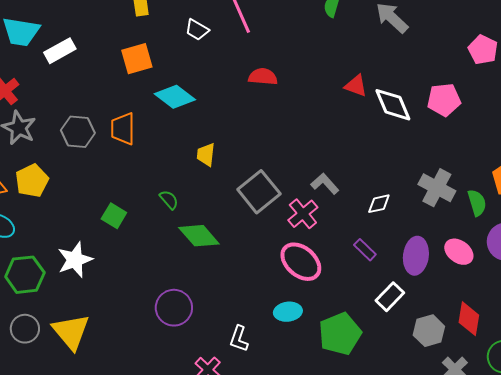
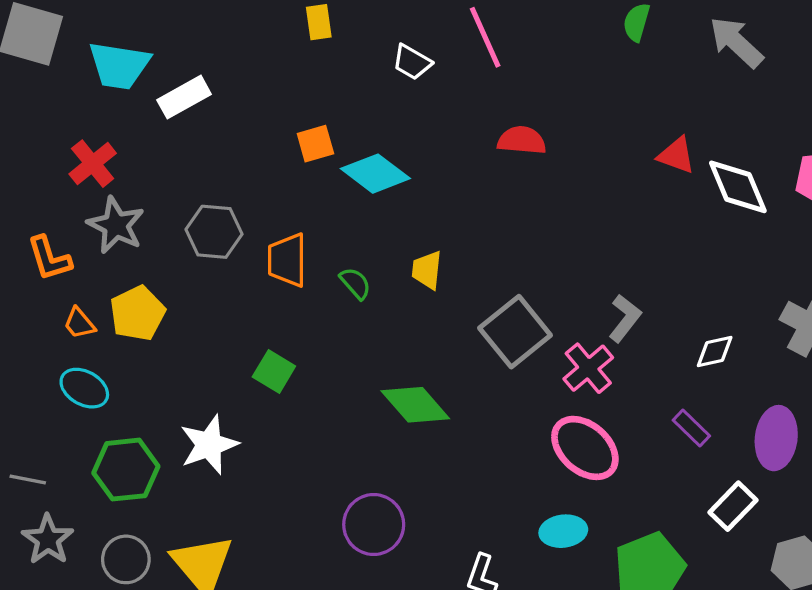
orange square: (137, 59) -> (315, 144), moved, size x0.7
orange trapezoid: (123, 129) -> (287, 260), moved
gray L-shape: (325, 184) -> (625, 318), turned 80
green semicircle: (169, 200) -> (355, 283), moved

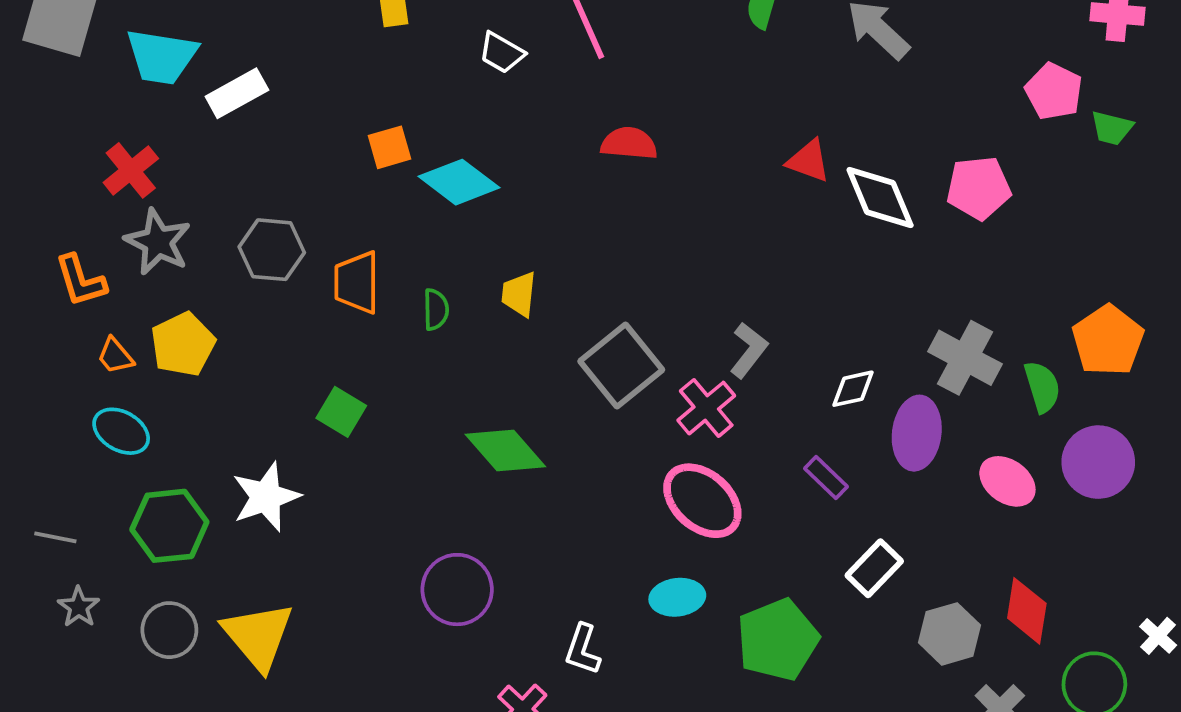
green semicircle: (355, 283) -> (436, 310), turned 40
purple ellipse: (776, 438) -> (917, 433), moved
gray star: (48, 539) -> (79, 607), size x0.7

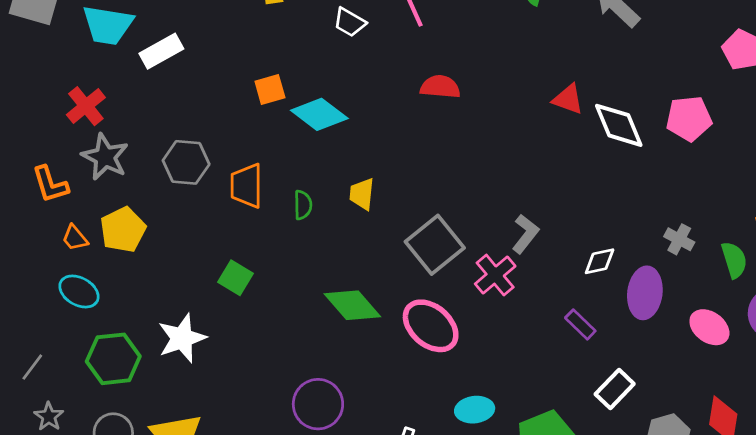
gray cross: (965, 358) -> (679, 239), size x0.6
pink ellipse: (702, 501) -> (431, 326), moved
gray line: (55, 537) -> (32, 367), turned -64

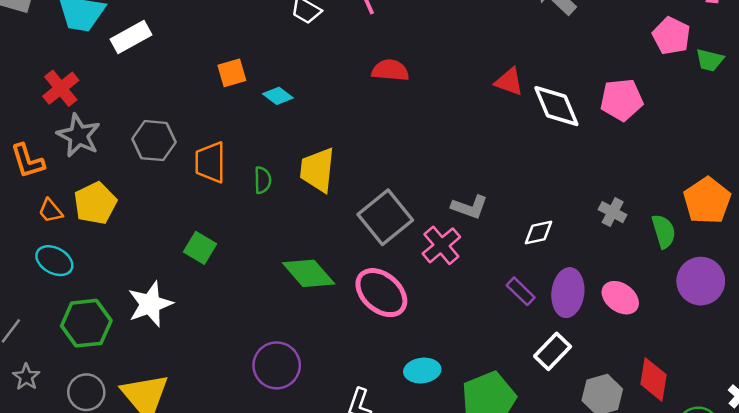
cyan diamond: (319, 114) -> (278, 96), size x0.6
yellow trapezoid: (362, 194) -> (318, 170), size x1.5
gray L-shape: (525, 234) -> (470, 207), turned 72
purple ellipse: (645, 293) -> (568, 293), moved
pink ellipse: (709, 327) -> (620, 298), moved

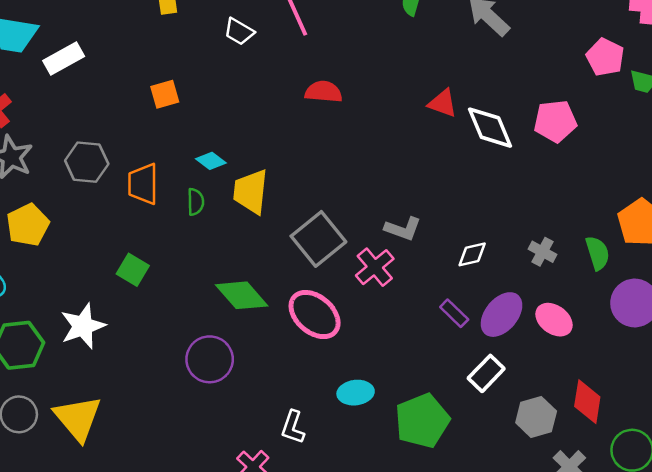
cyan diamond: (278, 96) -> (211, 161), moved
gray cross: (613, 212) -> (542, 252), moved
purple ellipse: (568, 293) -> (502, 315), turned 33
purple circle: (277, 365) -> (210, 359), moved

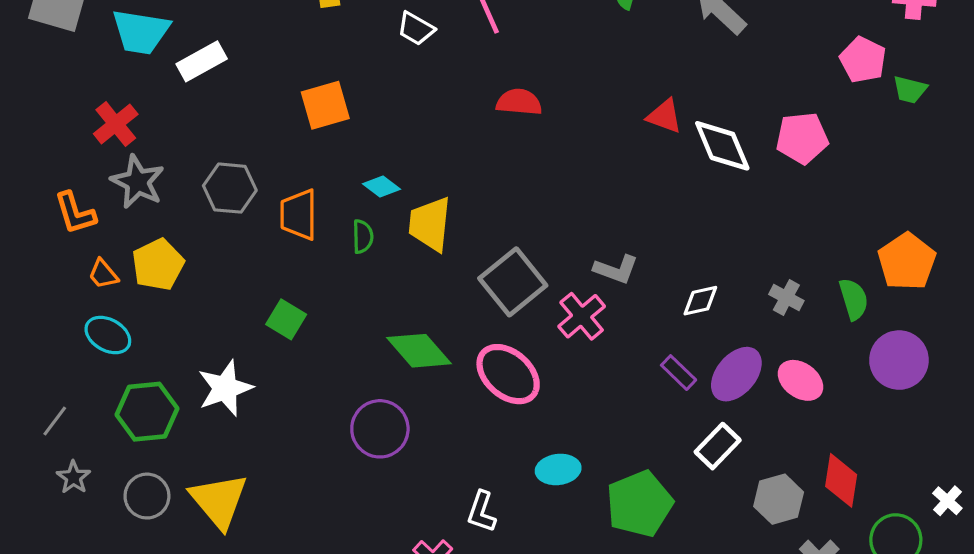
orange square: (165, 94) -> (325, 105), size x1.4

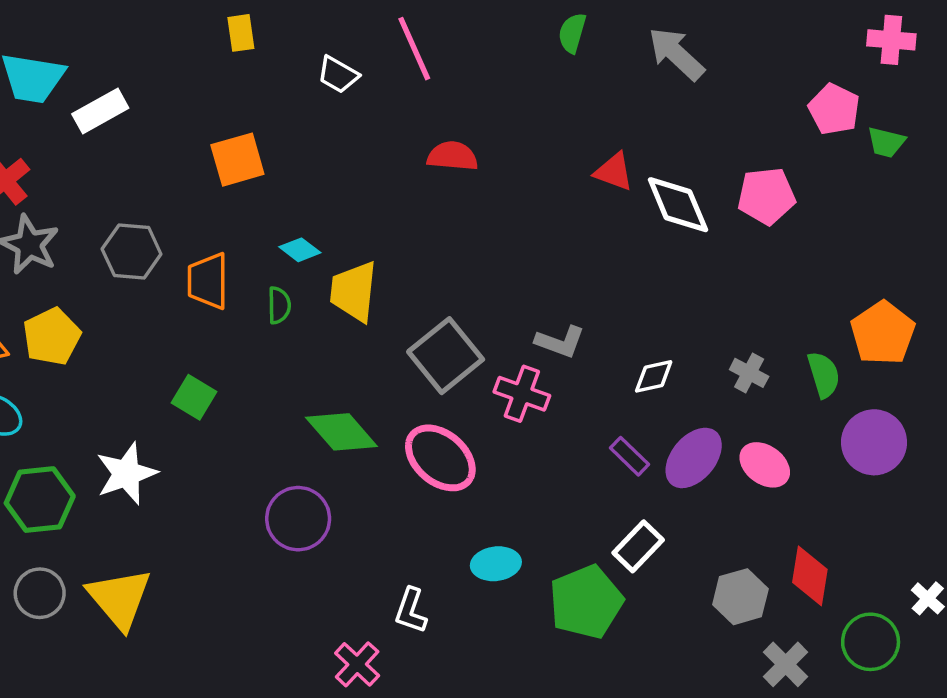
pink cross: (582, 316) -> (522, 394), turned -30
white rectangle: (718, 446) -> (638, 546), moved

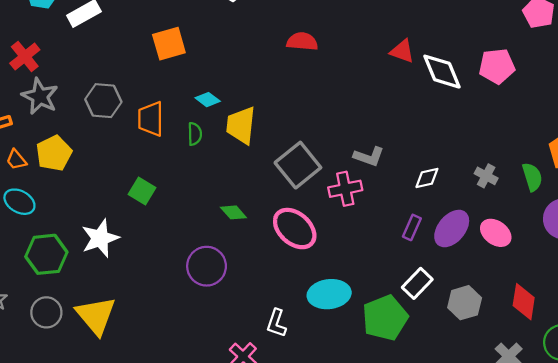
pink cross: (522, 394) -> (345, 189), turned -32
green diamond: (341, 432) -> (233, 212), size x0.6
purple rectangle: (629, 456) -> (412, 227), turned 70
cyan ellipse: (496, 564) -> (329, 294), size x1.4
gray hexagon: (740, 597) -> (465, 303), moved

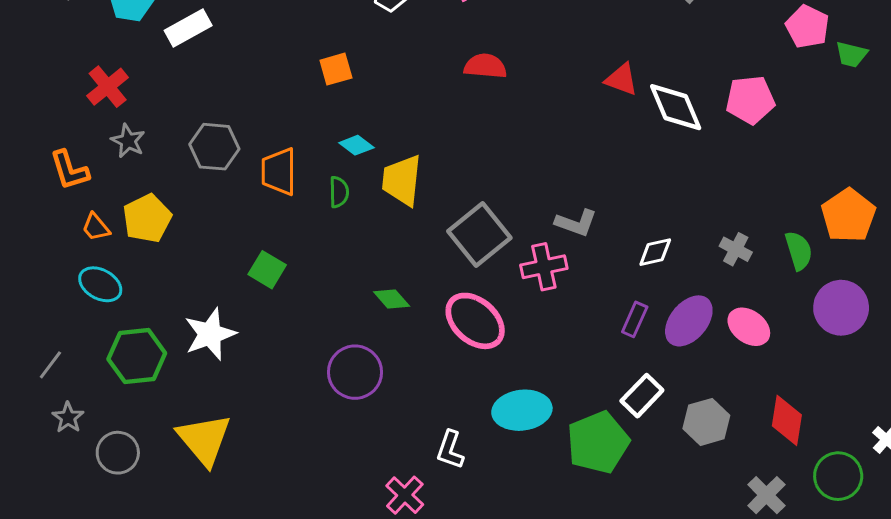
orange square: (169, 44) -> (336, 69), moved, size x0.7
gray star: (40, 96) -> (128, 141), size x0.7
gray circle: (46, 312) -> (118, 453), moved

